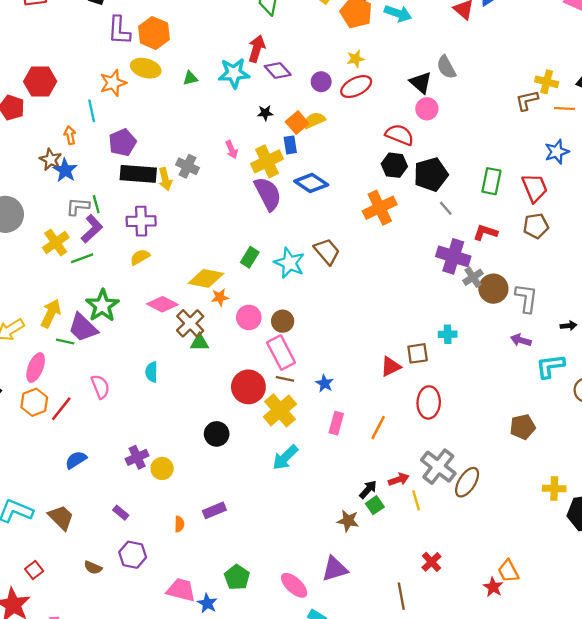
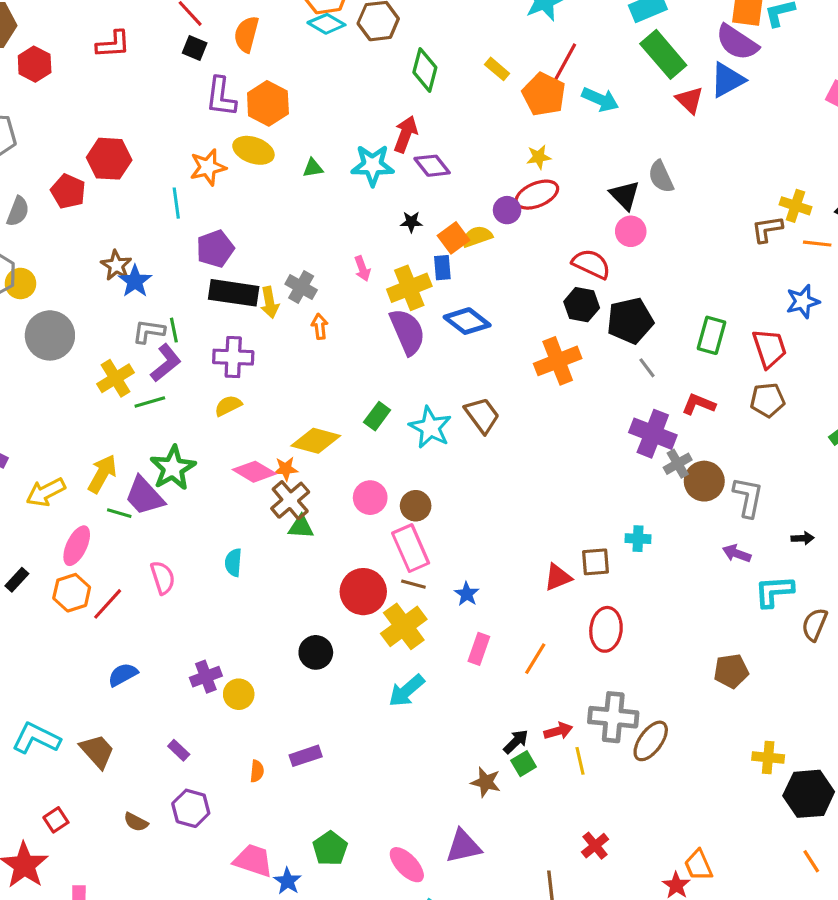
purple circle: (321, 82) -> (507, 210), moved
orange arrow: (70, 135) -> (320, 326), moved
orange star: (220, 297) -> (286, 469), moved
gray cross: (438, 467) -> (613, 717), turned -36

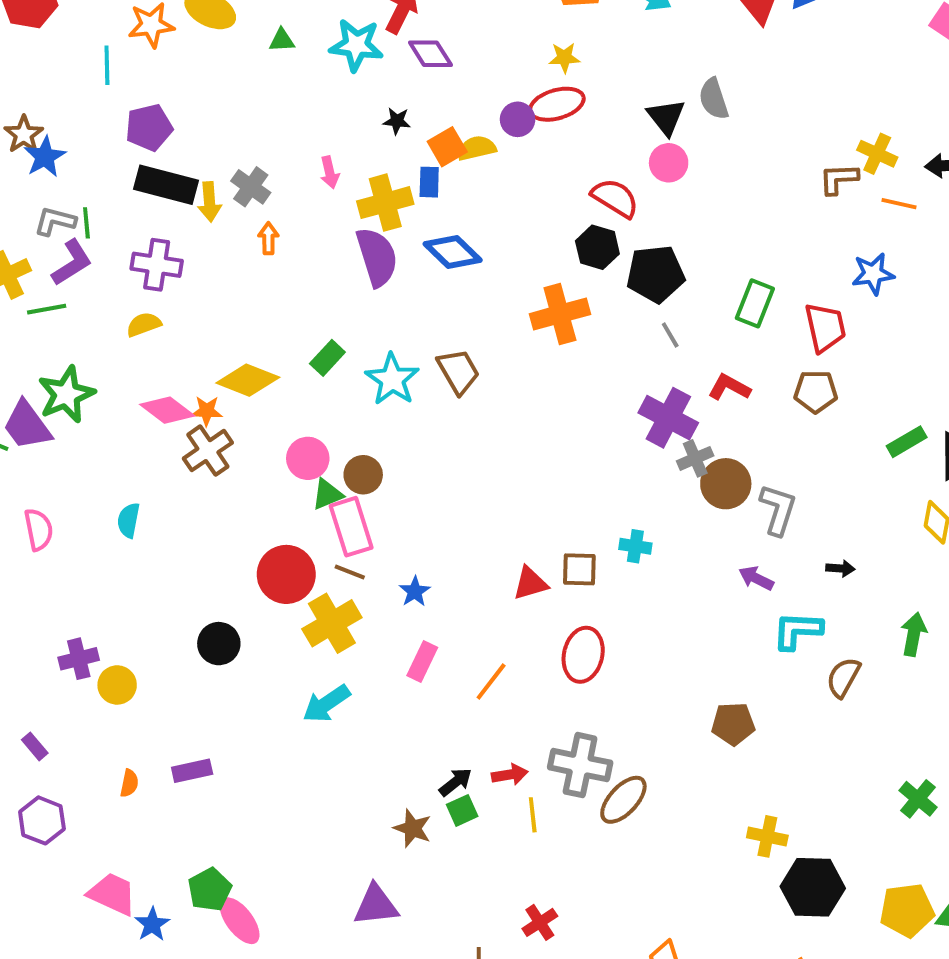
green triangle: (301, 527) -> (327, 494), moved, turned -32
pink ellipse: (407, 865) -> (240, 921), moved

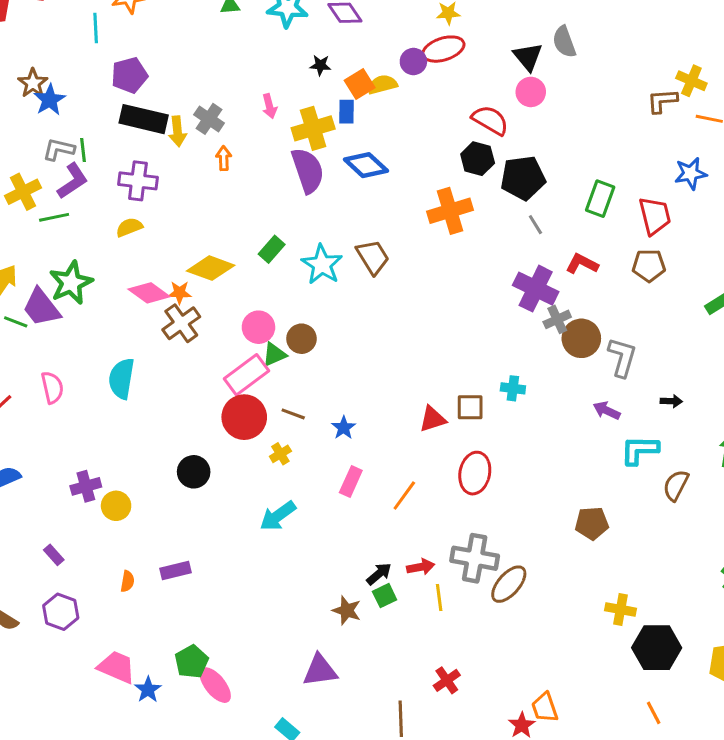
cyan semicircle: (129, 520) -> (122, 379), size x1.5
pink rectangle: (351, 527) -> (247, 375), moved, turned 72
yellow cross: (332, 623) -> (280, 454), size x0.5

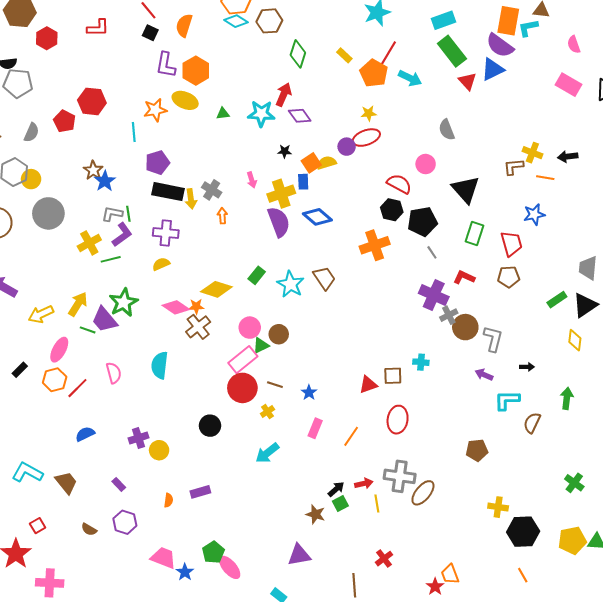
black triangle: (528, 57) -> (466, 189), moved, size x1.4

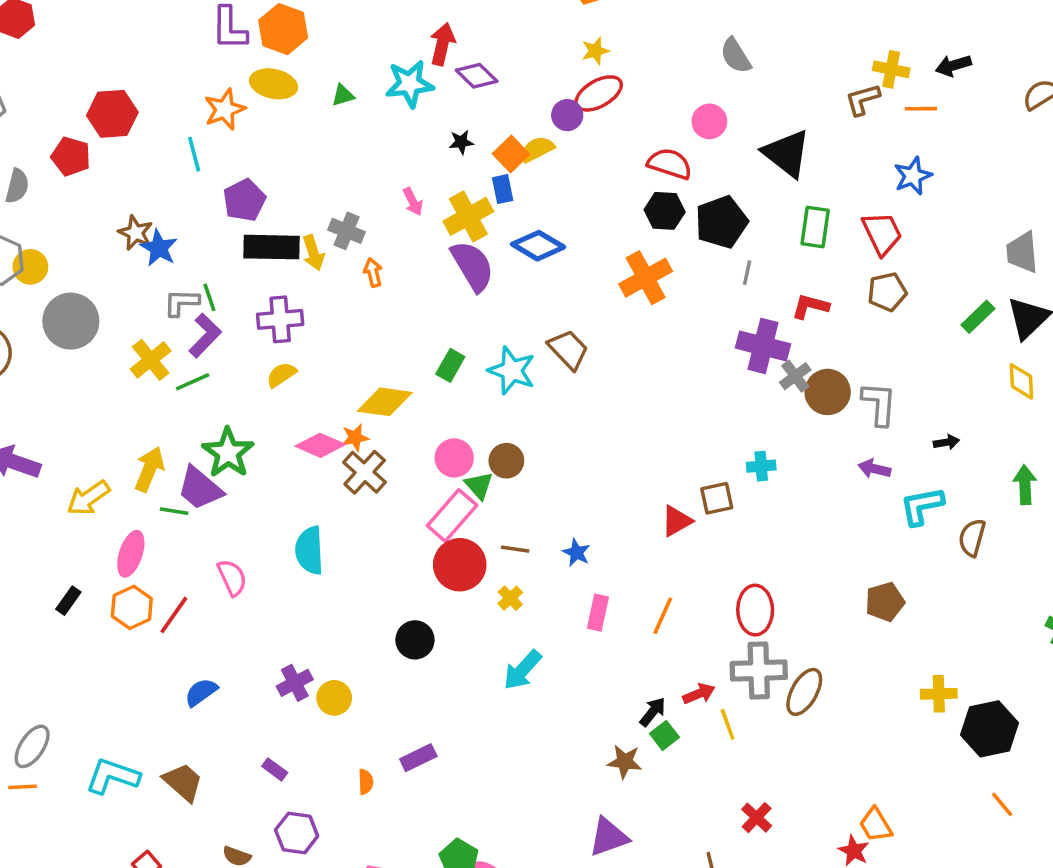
gray line: (432, 252) -> (747, 273), turned 56
green triangle: (261, 345) -> (479, 485), turned -36
red ellipse: (398, 420) -> (755, 610), moved

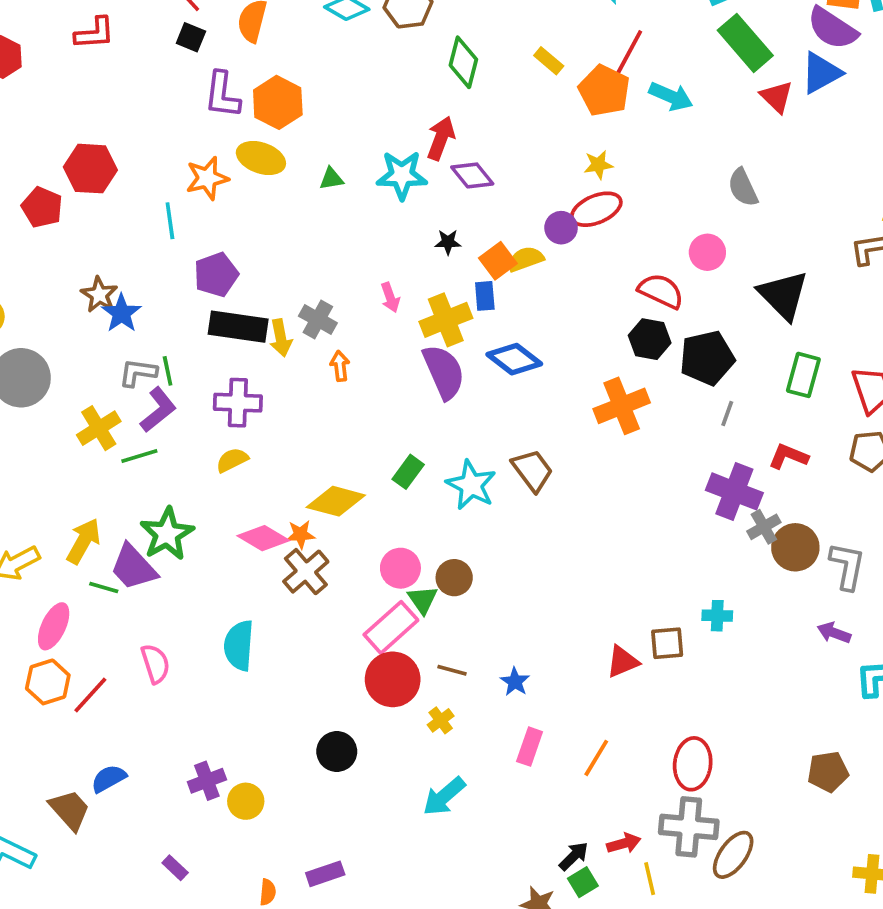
brown trapezoid: (183, 782) -> (70, 810), moved

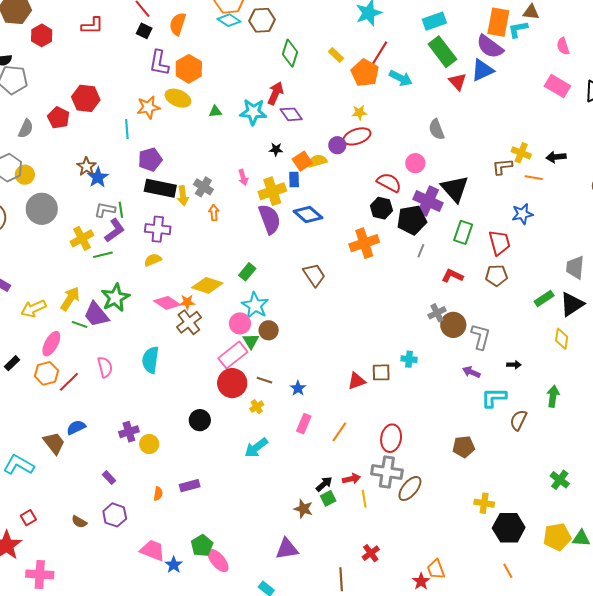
cyan star: (471, 485) -> (255, 305), moved
purple cross: (734, 491) -> (428, 201), moved

